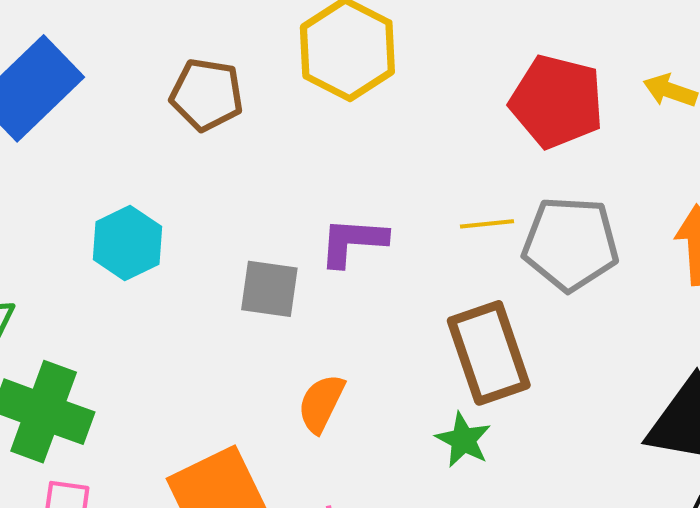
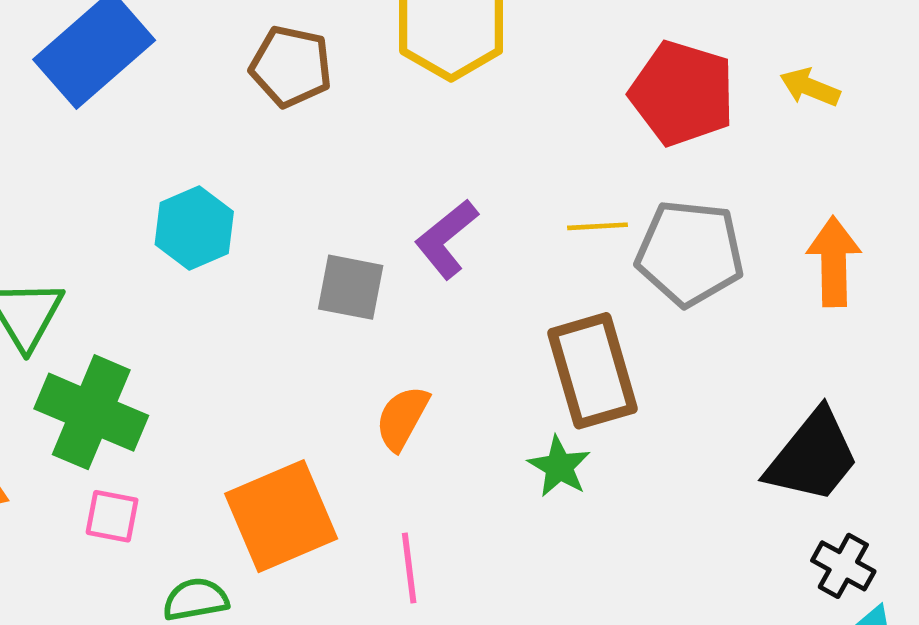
purple L-shape: (353, 242) -> (446, 239), turned -46

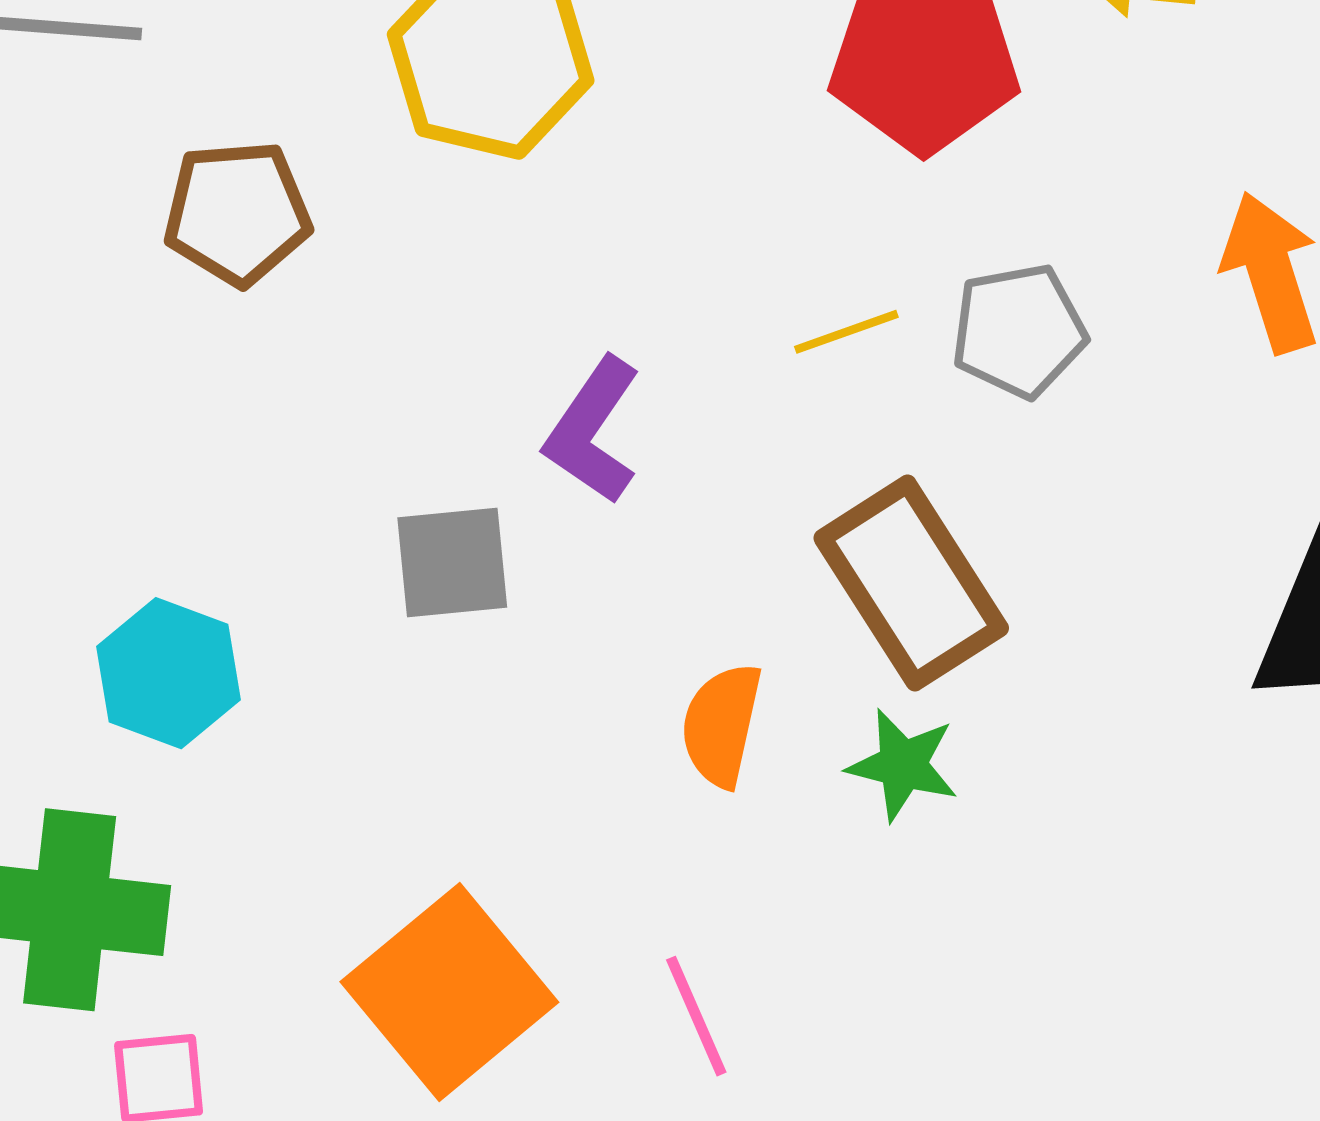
cyan hexagon: (194, 228) -> (169, 673), moved
gray pentagon: (690, 253) -> (1019, 331), size x0.7
orange semicircle: (402, 418) -> (721, 725), moved

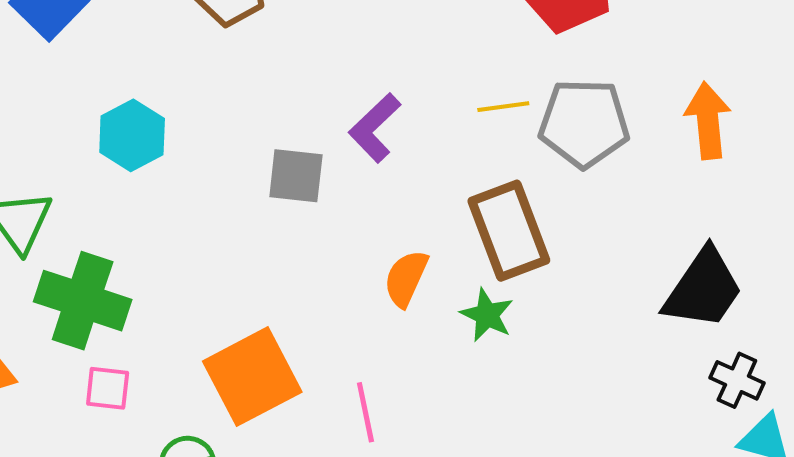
gray pentagon: (1019, 331) -> (584, 123), size x1.4
cyan hexagon: (169, 673) -> (132, 135), moved

